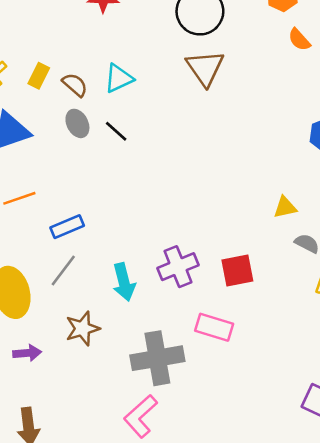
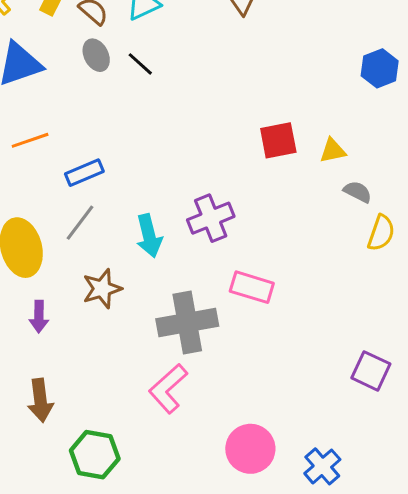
red square: (237, 270) -> (278, 140), moved
purple arrow: (27, 353) -> (39, 317), turned 96

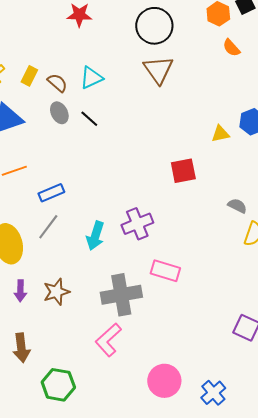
yellow triangle: (333, 151) -> (220, 134), moved
cyan arrow: (149, 236) -> (95, 236), turned 32
brown star: (102, 289) -> (56, 292), moved

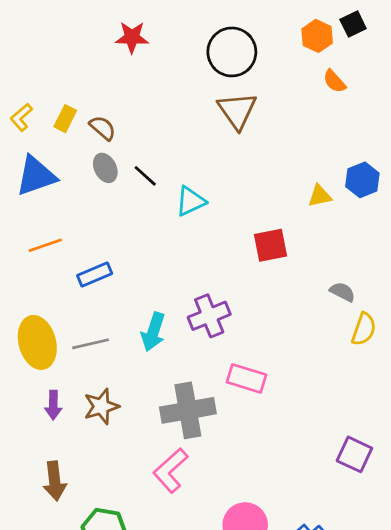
cyan triangle: (91, 78) -> (191, 201), moved
gray line: (48, 227) -> (91, 344), moved, turned 40

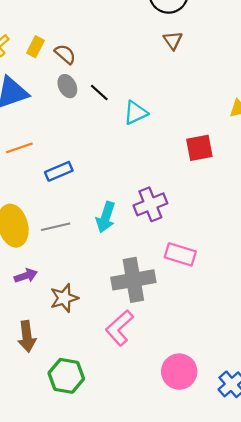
brown triangle: (237, 111) -> (173, 40), size x0.6
purple arrow: (53, 405) -> (26, 276), turned -110
brown star: (101, 406) -> (64, 298), moved

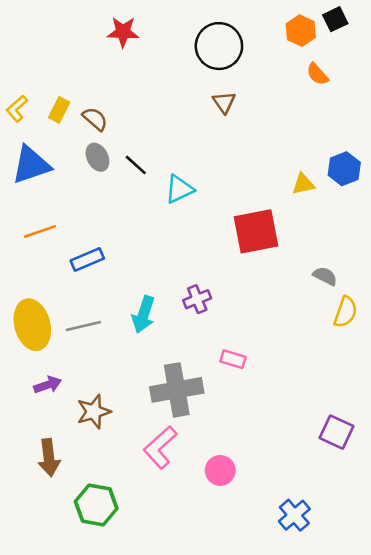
red square: (199, 148) -> (256, 231), size x1.4
purple cross: (150, 204) -> (197, 299), size x0.7
pink rectangle: (180, 254) -> (233, 359), size x0.7
pink circle: (179, 372) -> (220, 470), moved, size x0.7

